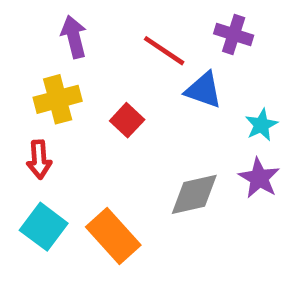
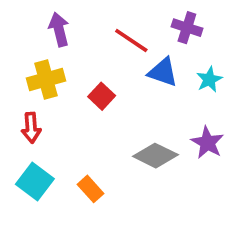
cyan star: (261, 125) -> (209, 80), moved
gray diamond: (194, 194) -> (155, 156), turned 39
orange rectangle: (113, 236) -> (91, 189), size x0.6

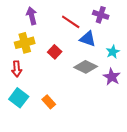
cyan star: (209, 80) -> (113, 52), moved
gray diamond: (155, 156) -> (86, 67), moved

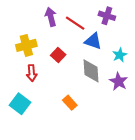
purple arrow: (32, 16) -> (51, 17), moved
gray diamond: (86, 67) -> (91, 71), turned 60
red arrow: (17, 69) -> (32, 73), moved
orange rectangle: (49, 102) -> (70, 103), moved

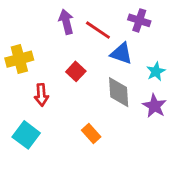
yellow cross: (26, 45) -> (19, 59), moved

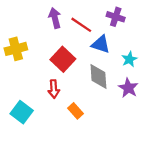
red square: (76, 71) -> (63, 59), size x1.5
red arrow: (41, 95) -> (54, 89), moved

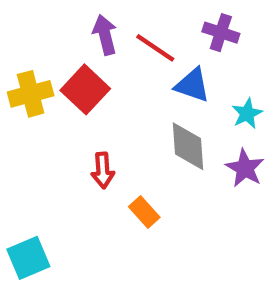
red square: (63, 59) -> (85, 89), moved
cyan square: (22, 112) -> (28, 258), moved, turned 30

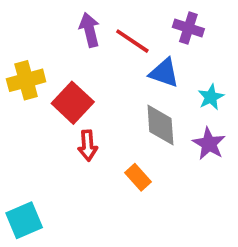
red square: (85, 89) -> (73, 103), moved
orange rectangle: (144, 212) -> (138, 177), moved

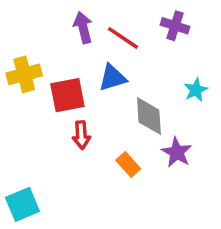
blue triangle: (164, 73) -> (113, 78), moved, turned -36
red square: (73, 103) -> (67, 95), turned 36
purple star: (209, 144) -> (177, 152), moved

